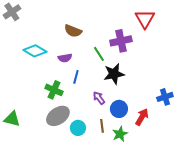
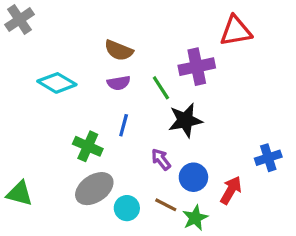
red triangle: (145, 19) -> (236, 31), turned 50
purple semicircle: (65, 58) -> (119, 83), moved
brown line: (102, 126) -> (166, 205), turned -56

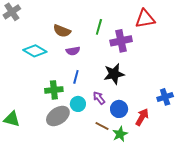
brown semicircle: (119, 50) -> (62, 31), moved
green line: (161, 88) -> (99, 27), moved, turned 49
green cross: (88, 146) -> (54, 90), turned -30
cyan circle: (127, 208) -> (78, 104), moved

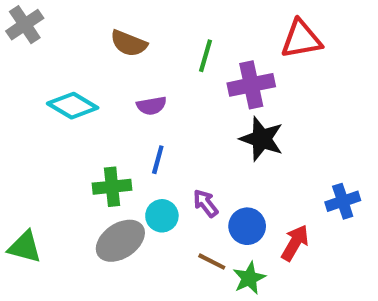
brown semicircle: (62, 31) -> (129, 43), moved
black star: (114, 74) -> (262, 139), moved, turned 30

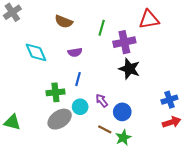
cyan diamond: (73, 106) -> (36, 52), turned 35
red arrow: (295, 243) -> (172, 122), moved, turned 42

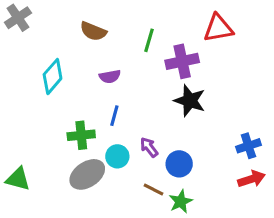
cyan diamond: (36, 52) -> (53, 76), turned 65

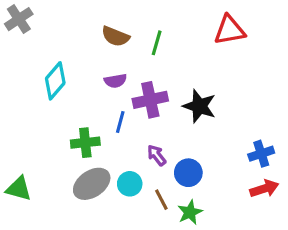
brown semicircle: (93, 31) -> (115, 36), moved
purple cross: (182, 61) -> (150, 100), moved
cyan circle: (117, 156) -> (130, 184), moved
brown line: (154, 189) -> (161, 200), turned 35

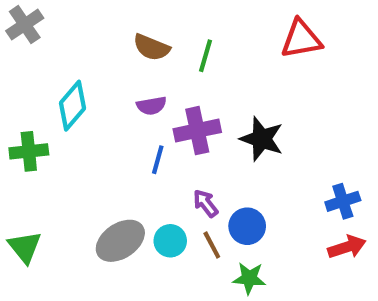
green cross: (85, 143) -> (29, 151), moved
green triangle: (19, 189) -> (25, 247), turned 36
brown line: (161, 200) -> (212, 245), moved
green star: (190, 212) -> (249, 278), turned 30

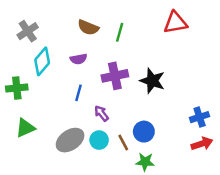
gray cross: (25, 25) -> (28, 31), moved
purple semicircle: (152, 106) -> (78, 59), moved
blue line: (158, 160) -> (78, 93), moved
purple arrow: (206, 203) -> (101, 113), moved
green triangle: (25, 247) -> (25, 128), moved, turned 45

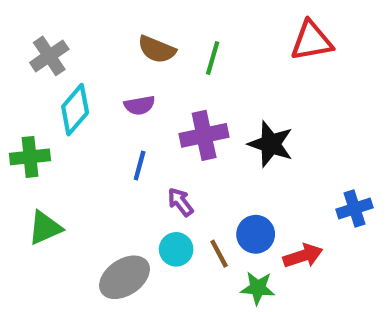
gray ellipse: (70, 140) -> (125, 277), moved
red arrow: (202, 144) -> (303, 256), moved

